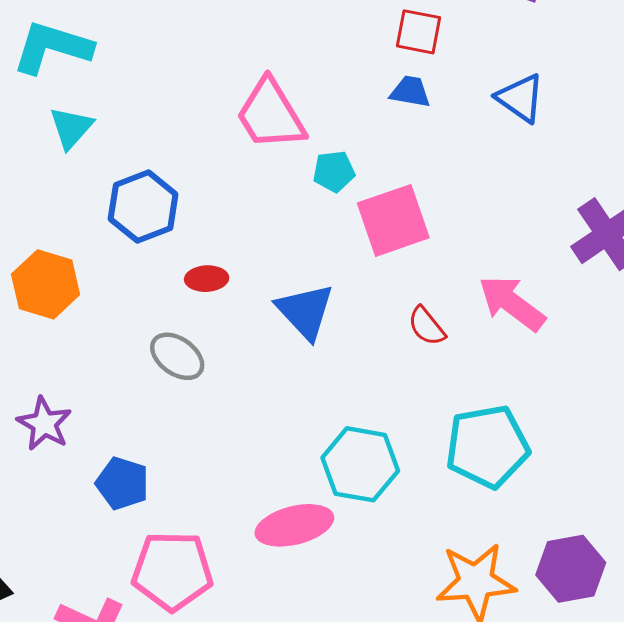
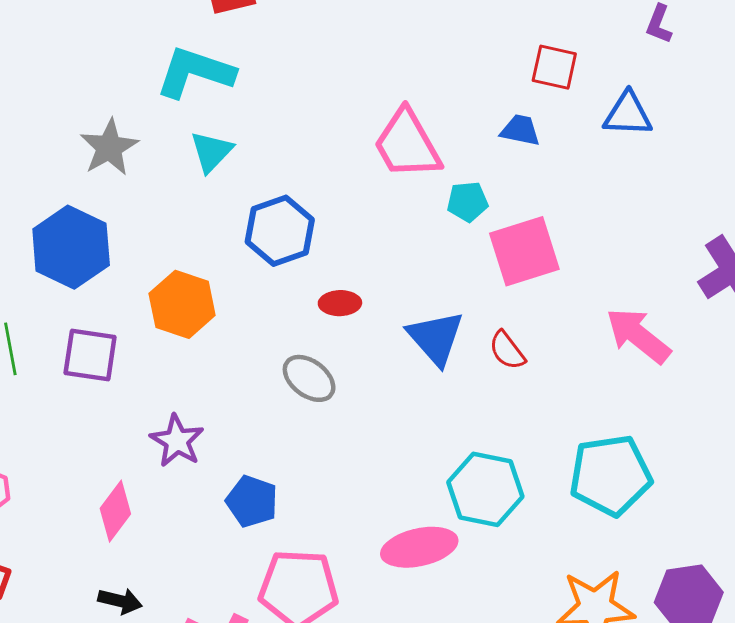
blue trapezoid: (410, 92) -> (520, 130), moved
blue triangle: (520, 98) -> (628, 114), moved, turned -34
red semicircle: (427, 326) -> (507, 350), moved

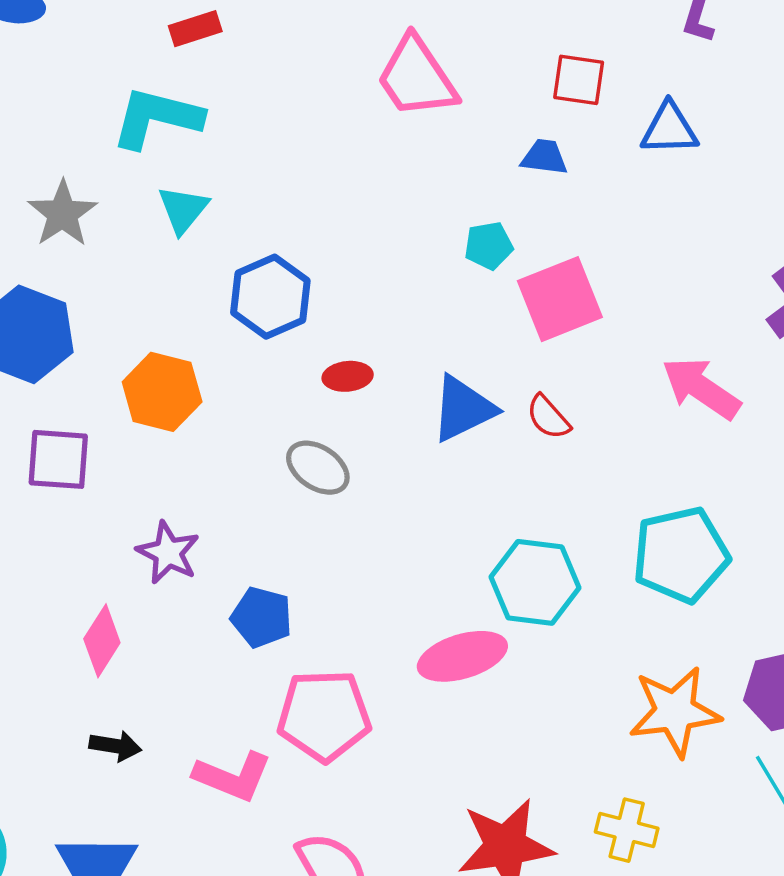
pink trapezoid: (407, 144) -> (417, 77), moved
blue triangle: (436, 338) -> (463, 409), turned 50

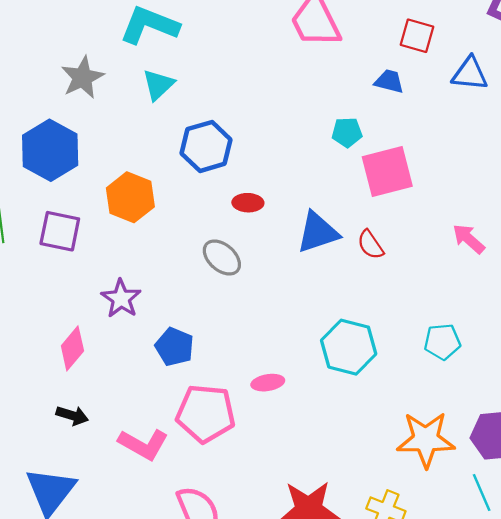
pink arrow: (701, 388) -> (469, 239), size x0.7
cyan pentagon: (681, 555) -> (442, 342), size x0.6
pink ellipse: (462, 656) -> (268, 383), moved, size x0.6

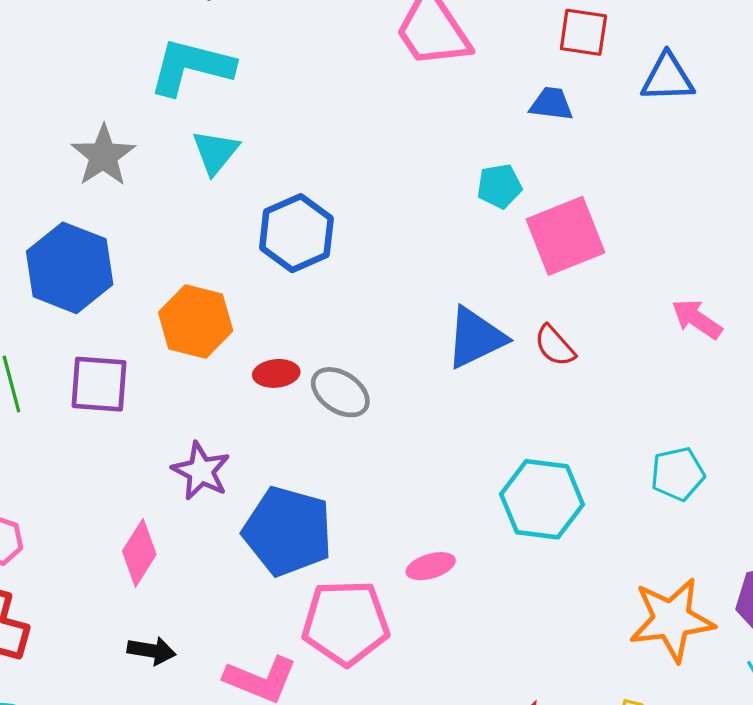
red ellipse: (248, 203) -> (276, 373), moved
blue pentagon: (174, 347) -> (288, 531), size x1.6

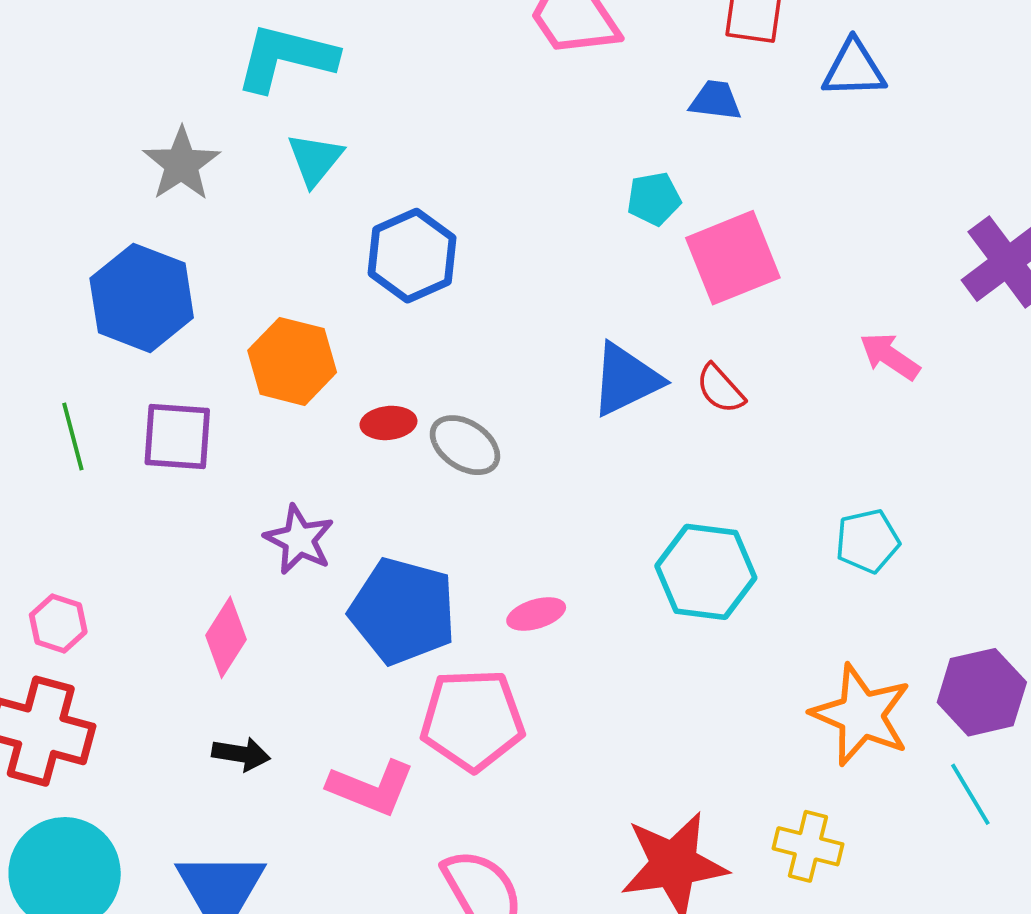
pink ellipse: (431, 566) -> (536, 614), moved
orange star: (672, 620) -> (861, 715), turned 30

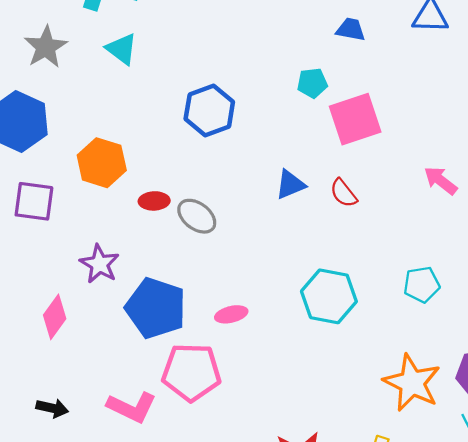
cyan triangle: (315, 159) -> (122, 49), turned -36
blue hexagon: (412, 256) -> (209, 110), moved
blue triangle: (626, 379) -> (290, 185), size x0.7
black arrow: (241, 754) -> (52, 408), moved

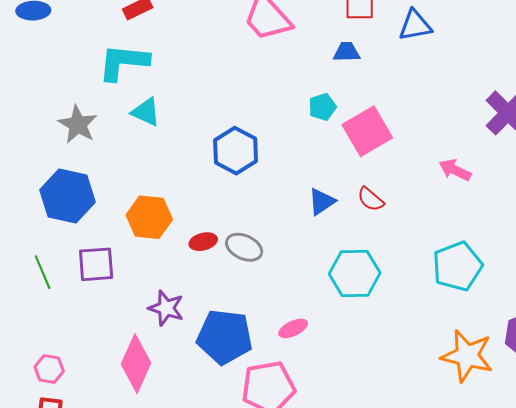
cyan pentagon: (422, 285) -> (457, 266), size x1.5
cyan hexagon: (329, 296) -> (355, 273), moved
pink diamond: (55, 317) -> (136, 364), size x1.4

